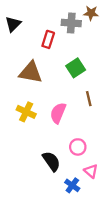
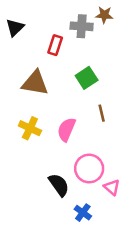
pink circle: (78, 147) -> (89, 169), size x1.5
pink triangle: (91, 171) -> (112, 187), moved

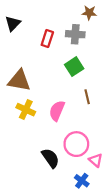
gray cross: (82, 26) -> (75, 34), moved
brown triangle: (35, 83) -> (19, 81), moved
blue cross: (83, 213) -> (82, 181), moved

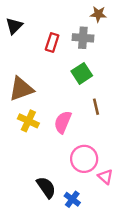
brown triangle: (19, 81) -> (21, 89), turned -30
black semicircle: (50, 158) -> (46, 187), moved
blue cross: (82, 181) -> (72, 199), moved

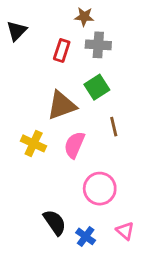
brown star: (98, 14) -> (84, 17), moved
brown triangle: (21, 89) -> (62, 105), moved
pink triangle: (105, 177) -> (125, 231), moved

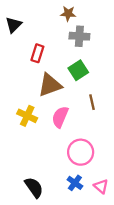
red rectangle: (62, 50) -> (37, 53), moved
black semicircle: (55, 222) -> (34, 187), moved
blue cross: (86, 236) -> (75, 183), moved

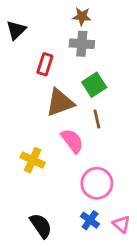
gray cross: (79, 36) -> (82, 44), moved
brown line: (92, 102) -> (97, 119), moved
yellow cross: (27, 116) -> (33, 160), moved
pink semicircle: (60, 117) -> (72, 141), turned 120

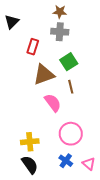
yellow cross: (33, 160) -> (30, 142), moved, turned -30

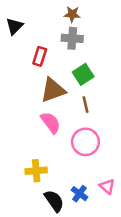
pink semicircle: (53, 103) -> (51, 123), moved
pink circle: (71, 134) -> (85, 142), moved
pink triangle: (89, 164) -> (107, 186), moved
black semicircle: (30, 165) -> (54, 201), moved

